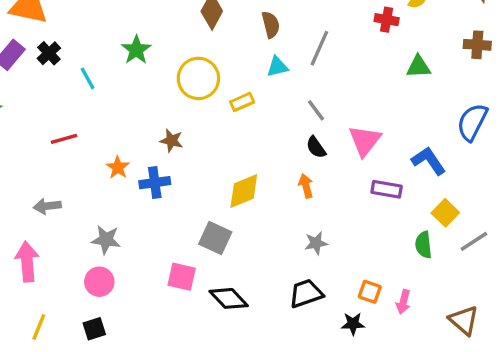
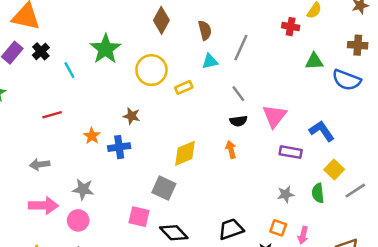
green star: (136, 50) -> (105, 49), size x1.4
blue semicircle: (472, 122) -> (347, 80), moved, turned -96
black semicircle: (316, 147) -> (238, 121), turned -63
gray star: (316, 243) -> (286, 194), moved
pink arrow: (27, 262) -> (43, 205), moved, turned 96

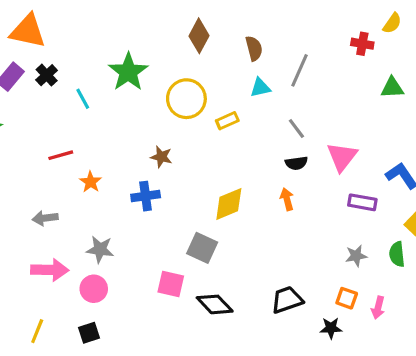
orange star: (92, 136) -> (91, 182), moved

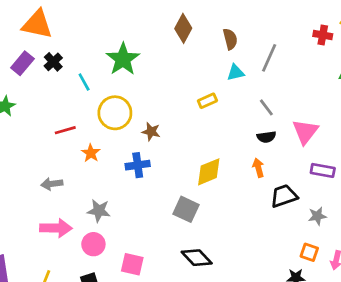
yellow circle: (186, 99) -> (115, 113), moved
pink square: (171, 284) -> (132, 264), moved
black trapezoid: (287, 300) -> (284, 196), moved

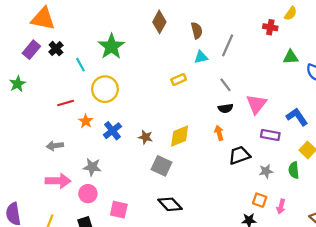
brown star: (151, 132) -> (145, 137), moved
blue cross: (138, 165) -> (112, 131), moved, turned -30

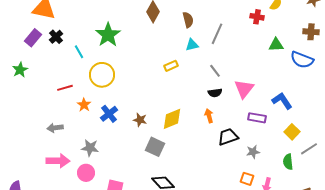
green semicircle: (294, 170) -> (288, 162), moved

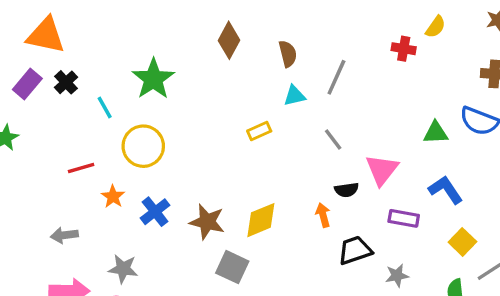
green triangle: (276, 45) -> (436, 133), moved
black semicircle: (215, 93) -> (347, 190), moved
brown star: (140, 120) -> (207, 222), size x1.5

